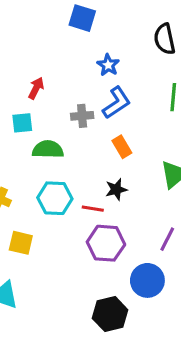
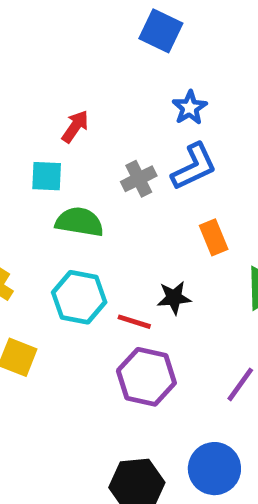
gray cross: (82, 116) -> (139, 179), turned -30
orange rectangle: (122, 147) -> (214, 237), moved
blue circle: (147, 280) -> (214, 469), moved

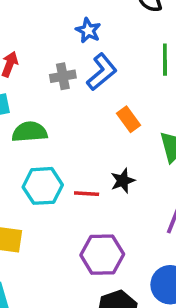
gray cross: (139, 179) -> (63, 76), moved, turned 30
black star: (174, 298) -> (123, 181), moved
purple hexagon: (146, 377) -> (102, 255), moved

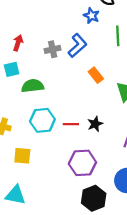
blue star: (88, 30) -> (91, 16), moved
black star: (123, 181) -> (95, 124), moved

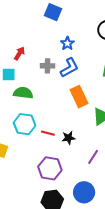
blue star: (91, 16) -> (67, 43), moved
orange rectangle: (96, 75) -> (79, 97), size x1.5

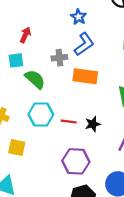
gray cross: (47, 66) -> (59, 58), moved
green semicircle: (23, 93) -> (35, 79), turned 42
orange rectangle: (79, 97) -> (85, 76), moved, turned -50

